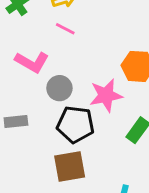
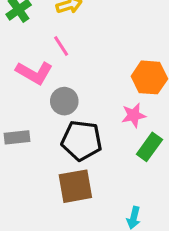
pink line: (65, 29) -> (61, 46), moved, turned 30
pink star: (106, 95) -> (134, 115), moved, size x0.7

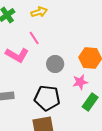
gray circle: (64, 101) -> (55, 64), moved

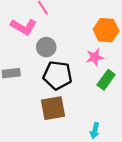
gray circle: (55, 64) -> (46, 47), moved

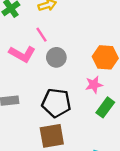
gray circle: (46, 47) -> (56, 57), moved

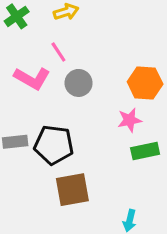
black pentagon: (56, 103) -> (54, 145), moved
green rectangle: (105, 107) -> (145, 151), turned 42

